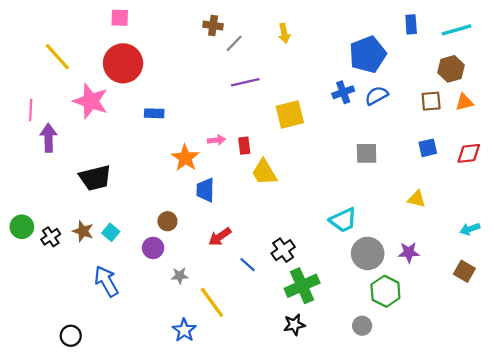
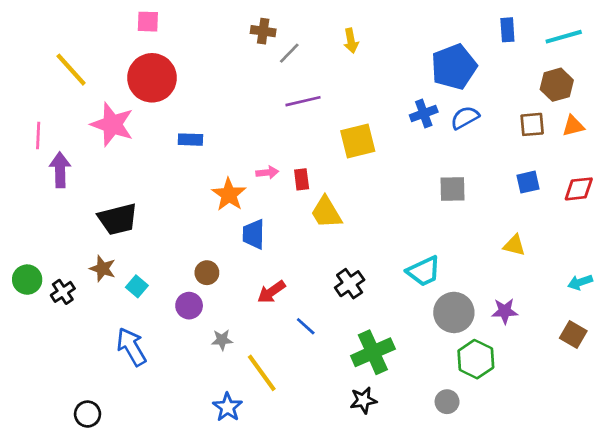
brown star: (83, 231) -> (103, 269), moved
black cross: (283, 250) -> (350, 284), moved

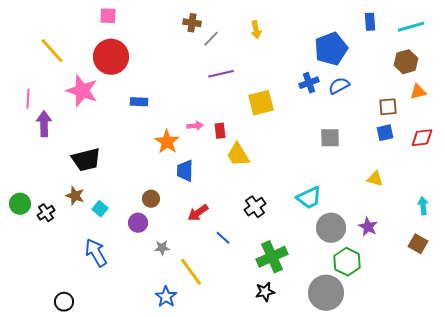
brown square: (532, 124) -> (388, 107), moved
cyan arrow: (580, 282) -> (423, 206), turned 102
purple star: (505, 311) -> (368, 227), turned 30
gray circle: (447, 402) -> (326, 293), size x2.0

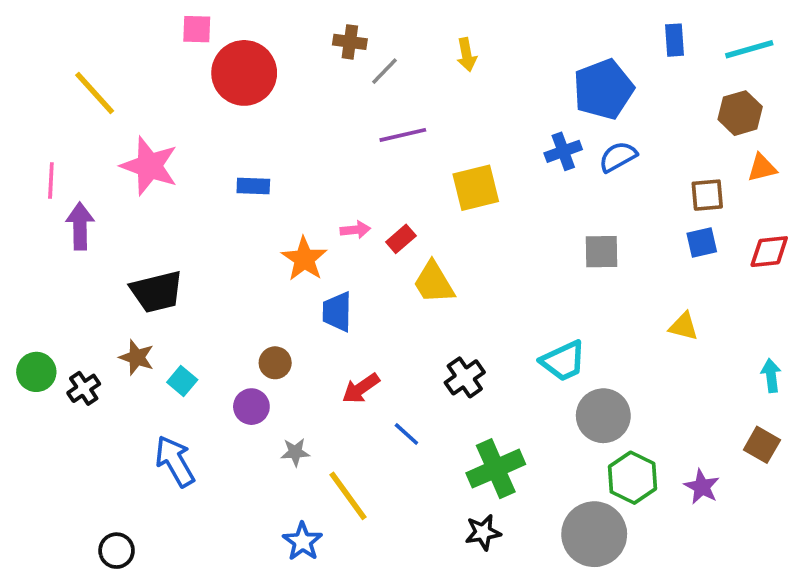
red circle: (111, 57) -> (244, 73), moved
red rectangle: (220, 131) -> (401, 239), turned 56
purple star: (368, 227) -> (702, 487), moved

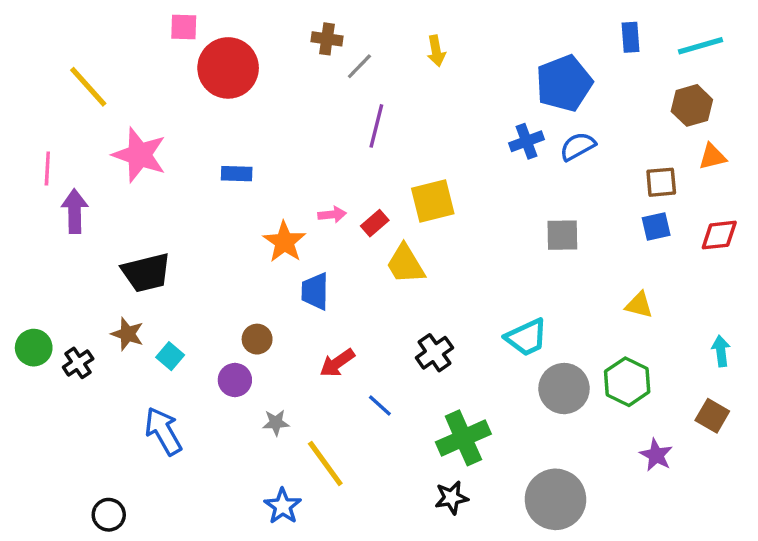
purple line: (403, 135) -> (376, 126), turned -63
yellow square: (476, 188) -> (433, 201), moved
green hexagon: (632, 478) -> (627, 382), moved

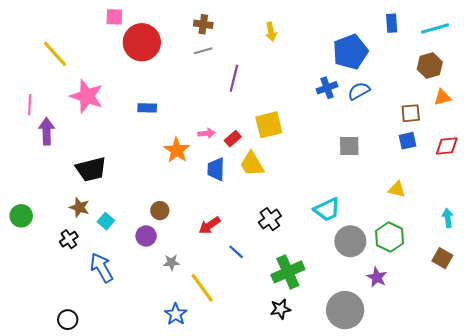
gray line: (359, 66) -> (203, 51), moved, turned 30
blue trapezoid: (315, 291) -> (216, 169), moved
black cross: (78, 363) -> (69, 239), moved
purple star: (656, 455) -> (377, 277), moved

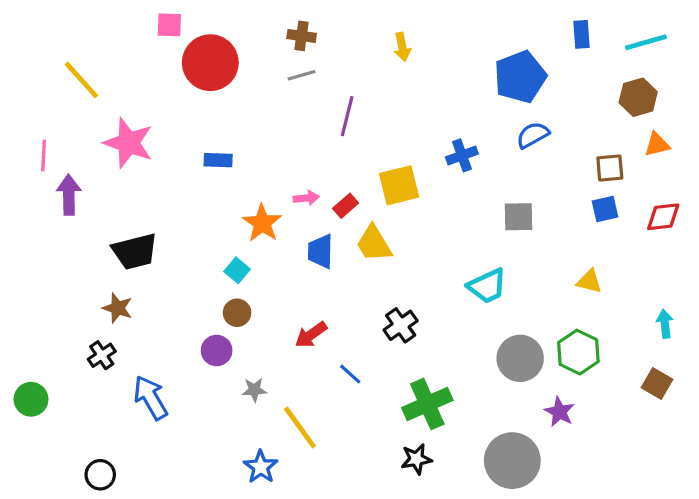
blue cross: (327, 88) -> (462, 155), moved
cyan trapezoid: (327, 210) -> (487, 286), moved
green circle: (21, 216) -> (31, 399), moved
cyan square: (106, 221) -> (237, 270), moved

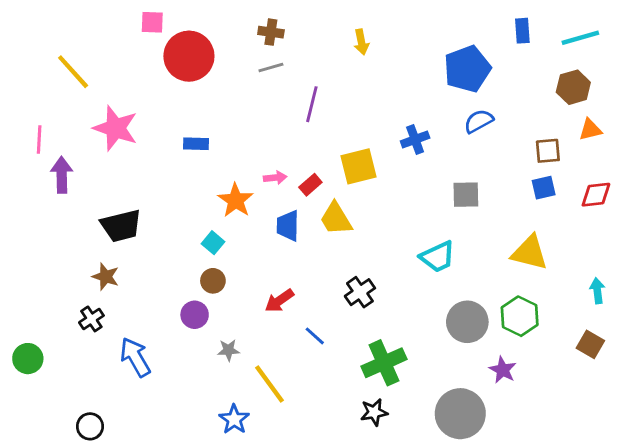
yellow triangle: (589, 281) -> (530, 253), size x1.6

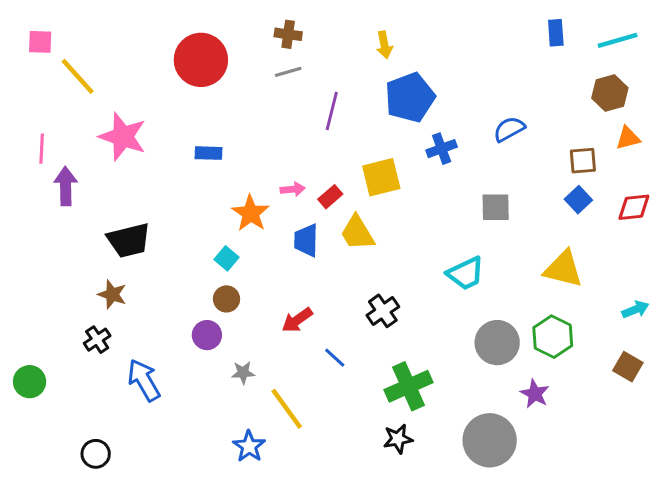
pink square: (152, 22) -> (40, 42), moved
blue pentagon: (467, 69) -> (410, 97), moved
blue square: (544, 188) -> (578, 200), turned -30
cyan arrow: (597, 291) -> (635, 309), turned 75

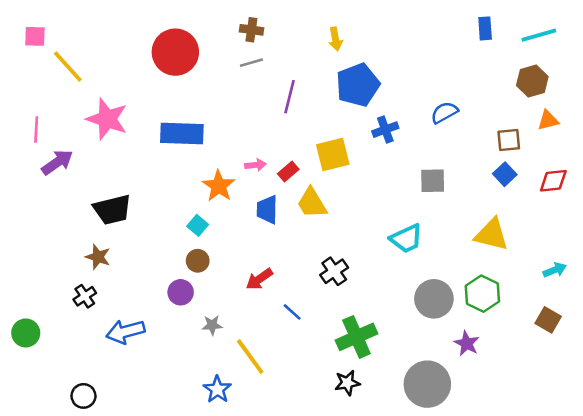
blue rectangle: (208, 153) -> (182, 133), size x1.8
purple arrow: (66, 186) -> (57, 162), turned 56
blue arrow: (144, 380) -> (125, 332), turned -75

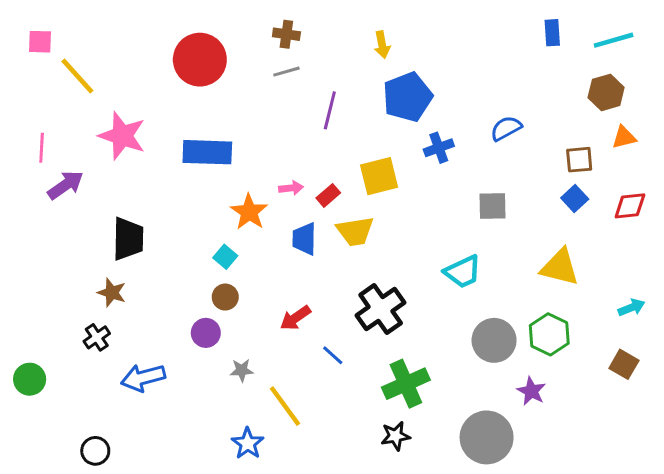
yellow trapezoid: (312, 203) -> (355, 231), turned -68
black trapezoid: (112, 210) -> (128, 239), turned -75
black cross: (334, 271) -> (381, 309), size x1.5

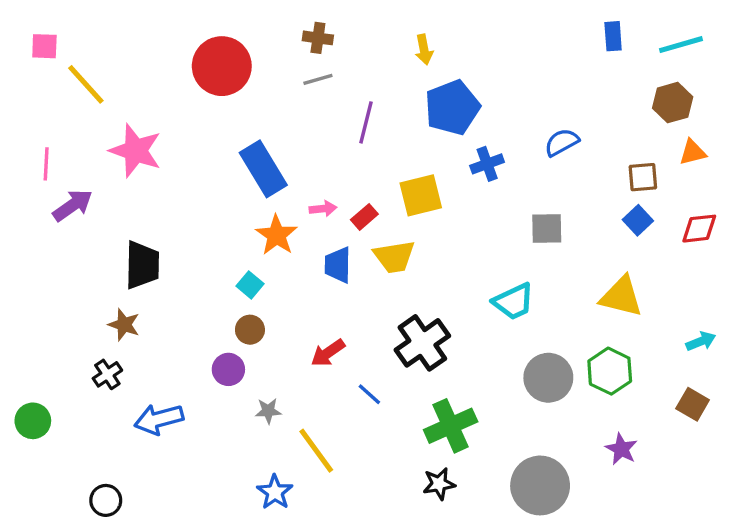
blue rectangle: (207, 152) -> (263, 169), moved, turned 57
purple star: (531, 391) -> (621, 449), moved

